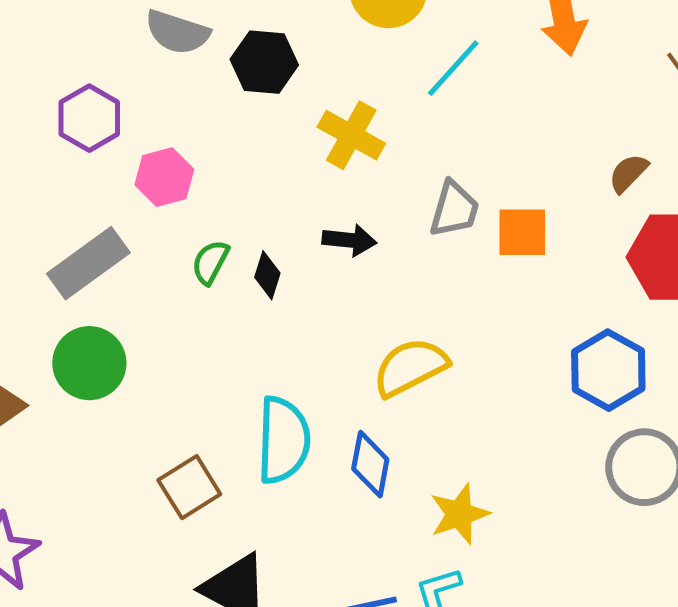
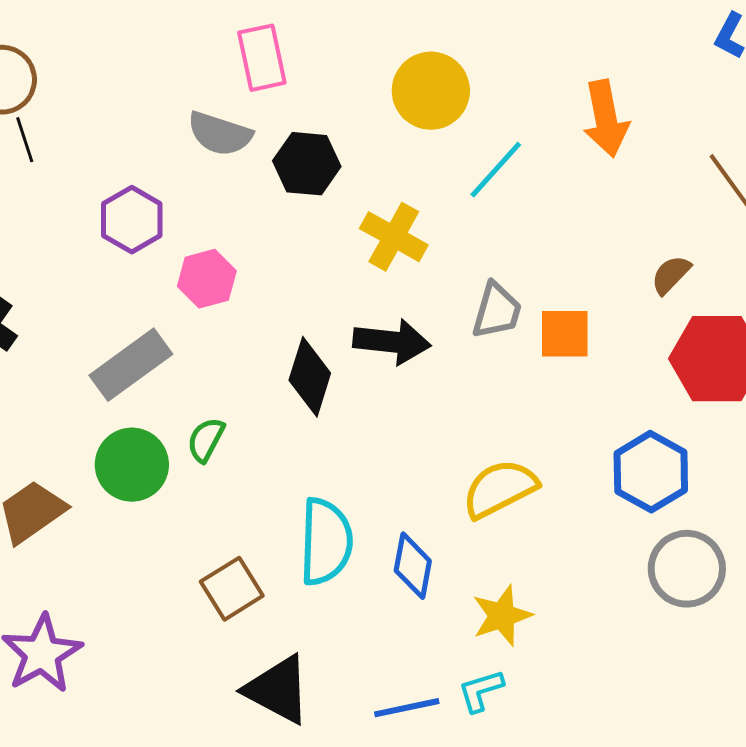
black arrow: (349, 240) -> (392, 342), size x1.4
green semicircle: (210, 262) -> (206, 440), moved
black diamond: (267, 275) -> (310, 377), size x1.6
yellow semicircle: (410, 367) -> (500, 489), moved

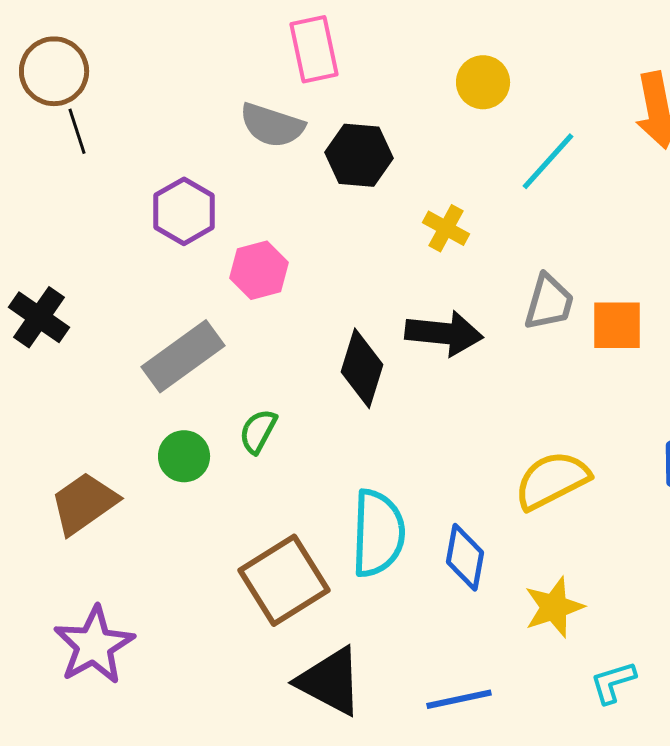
yellow circle: (431, 91) -> (483, 82), size x0.7
yellow cross: (394, 237) -> (446, 228), size x0.7
green circle: (132, 465) -> (184, 456), size x0.7
brown square: (232, 589) -> (284, 580), size x1.4
cyan L-shape: (481, 691) -> (613, 682), moved

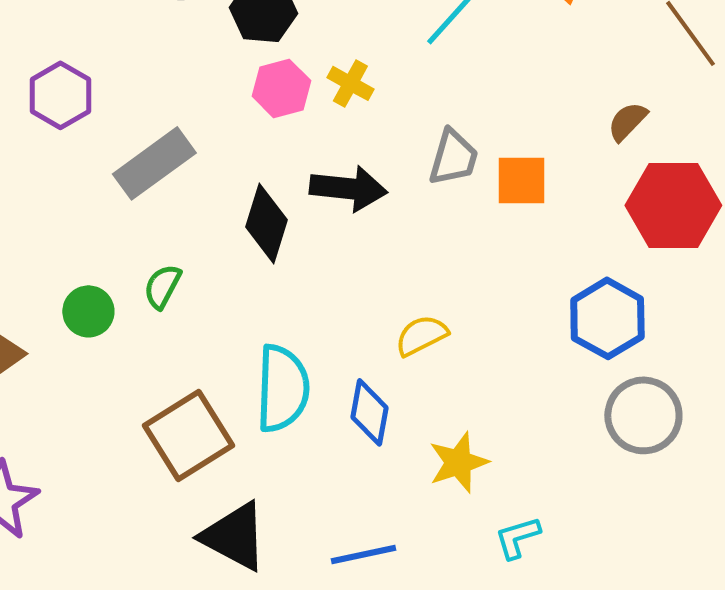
purple hexagon: (184, 211) -> (60, 95), moved
pink hexagon: (259, 270) -> (281, 88), moved
gray rectangle: (183, 356) -> (154, 163), moved
yellow semicircle: (552, 480) -> (421, 335), moved, size x0.7

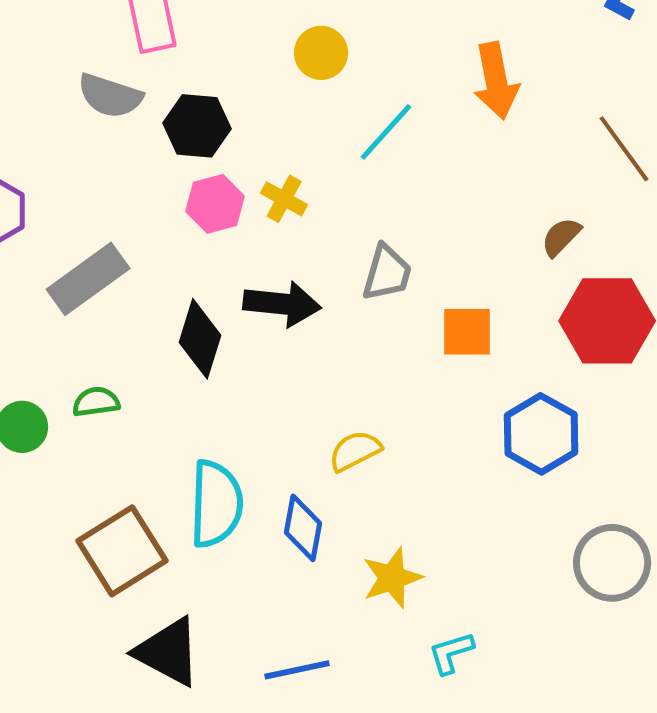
orange square: (521, 180) -> (467, 332), moved
green semicircle: (162, 286) -> (96, 402), turned 54
gray circle: (643, 415) -> (612, 563), moved

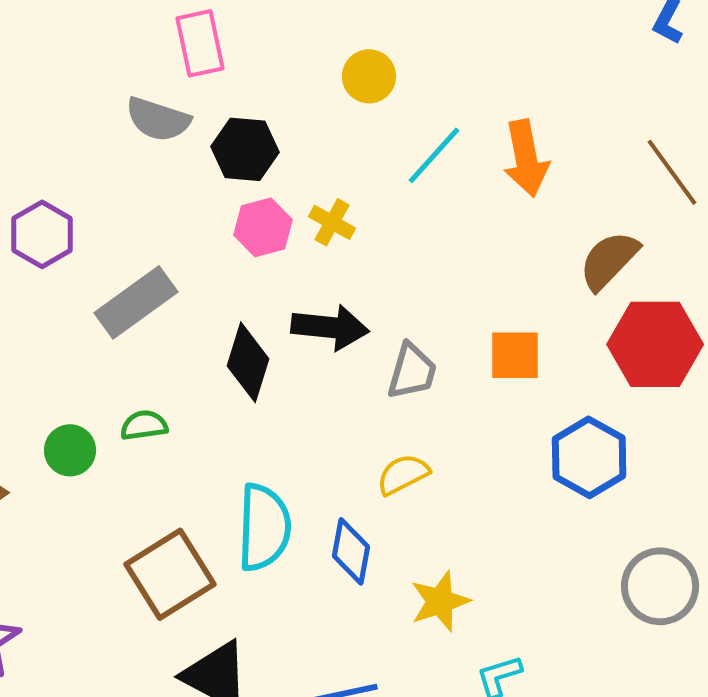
orange arrow: (496, 81) -> (526, 158), moved
brown semicircle: (561, 237) -> (609, 260), size x1.5
gray trapezoid: (387, 273) -> (412, 371), moved

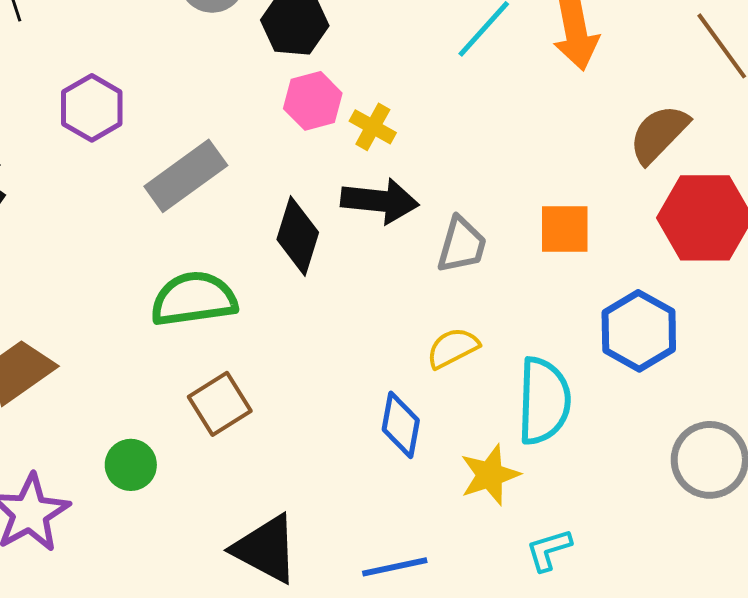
yellow cross: (332, 222) -> (373, 127), moved
green semicircle: (144, 425) -> (194, 299), size x1.8
green circle: (70, 450) -> (131, 465), moved
cyan semicircle: (264, 527) -> (544, 401), moved
brown square: (170, 574) -> (220, 404), moved, size x0.7

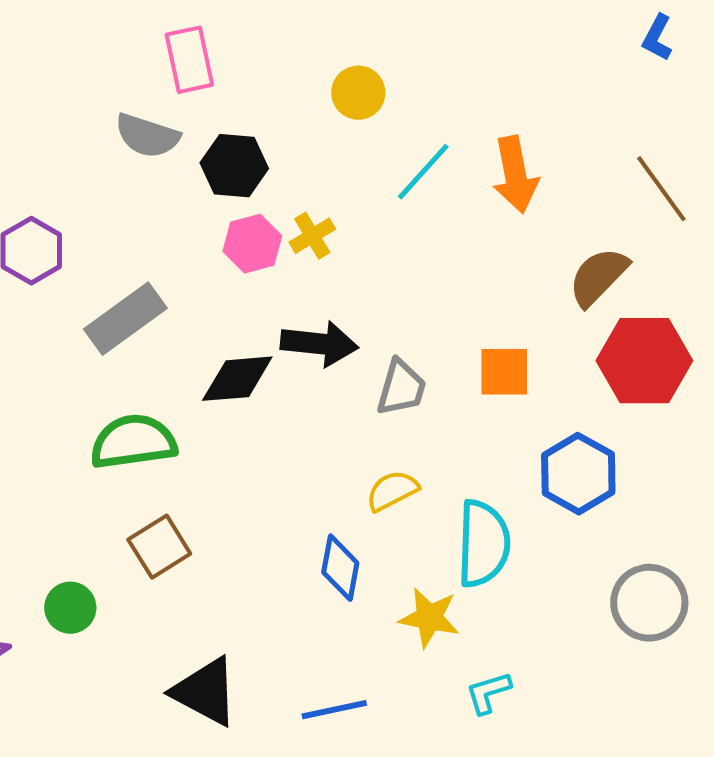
yellow cross: (373, 127) -> (312, 236), moved, turned 30
black diamond: (298, 236) -> (237, 379), turned 68
yellow star: (490, 475) -> (429, 618), turned 30

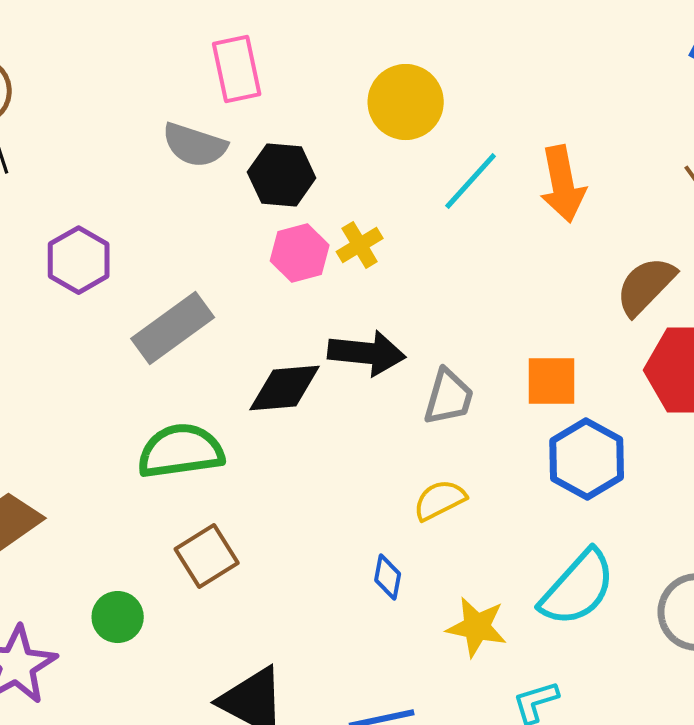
yellow circle: (358, 93) -> (406, 102), size x1.4
blue hexagon: (578, 474) -> (587, 459), moved
cyan semicircle: (483, 544) -> (578, 588), moved, turned 40
blue diamond: (340, 568) -> (388, 577), size x0.7

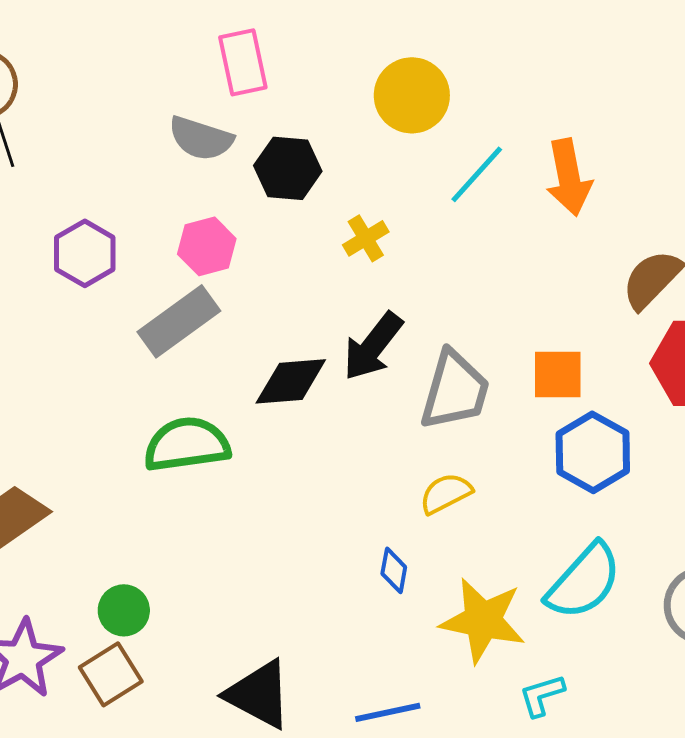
pink hexagon: (300, 253) -> (207, 246), moved
black arrow: (367, 353) -> (373, 346), turned 122
gray trapezoid: (449, 397) -> (455, 390), size x1.4
brown square: (207, 556) -> (111, 674), moved
yellow star: (477, 627) -> (483, 620), size x1.4

